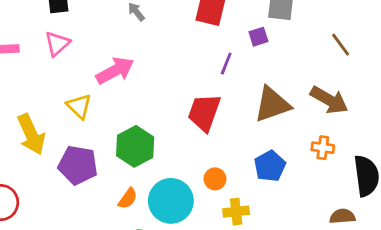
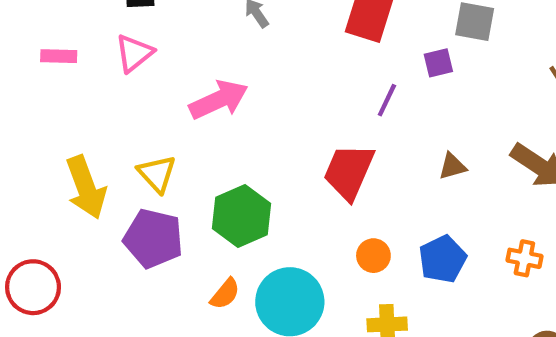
brown triangle: (272, 104) -> (452, 166), size x0.5
yellow triangle: (79, 106) -> (157, 174), moved
orange cross: (323, 148) -> (524, 258), moved
orange circle: (215, 179) -> (373, 256), moved

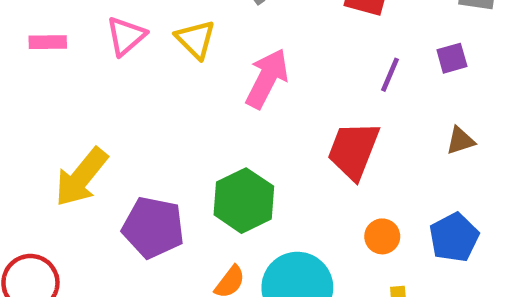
purple square: (438, 63) -> (452, 58), moved
pink arrow: (219, 100) -> (267, 78), moved, turned -36
yellow triangle: (157, 174) -> (196, 39), moved
yellow arrow: (86, 187) -> (81, 177), turned 62

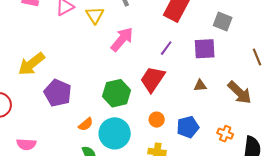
purple square: (452, 58) -> (205, 49), size x1.6
purple line: (390, 75) -> (166, 48), moved
green hexagon: (244, 201) -> (117, 93), moved

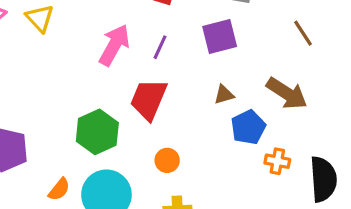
pink arrow: (122, 39) -> (114, 45), moved
blue pentagon: (188, 127) -> (248, 127), moved

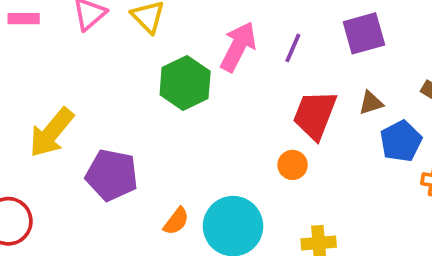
red trapezoid: (149, 99) -> (315, 115), moved
green hexagon: (97, 132) -> (185, 83), moved
orange circle: (167, 160) -> (293, 165), moved

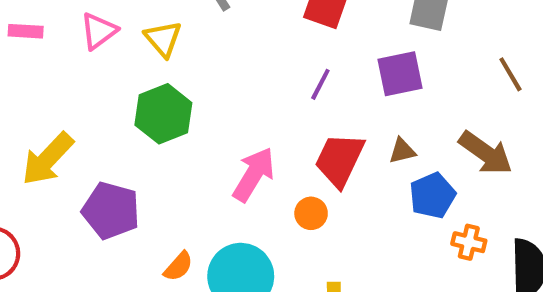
pink arrow: (238, 47) -> (254, 174), moved
green hexagon: (185, 83) -> (163, 114), moved

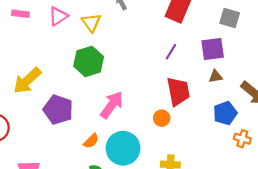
brown triangle: (402, 151) -> (215, 76), moved
red trapezoid: (339, 160) -> (178, 91), turned 140
pink arrow: (254, 174) -> (112, 105), moved

